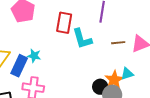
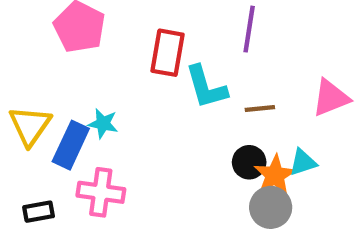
brown line: (118, 43) -> (260, 109), moved
black circle: (100, 87) -> (249, 162), moved

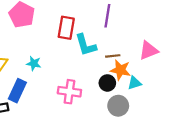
blue rectangle: (71, 145) -> (17, 91), moved
orange star: (275, 175) -> (120, 70), moved, turned -30
pink cross: (101, 192) -> (69, 92), moved

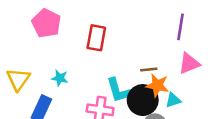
purple line: (107, 16) -> (181, 27), moved
cyan L-shape: (86, 45) -> (118, 90), moved
black circle: (107, 83) -> (143, 100), size x1.6

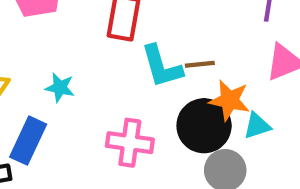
brown line: (149, 70) -> (200, 64), moved
cyan L-shape: (118, 90) -> (162, 66), moved

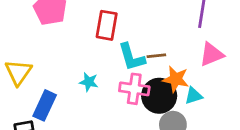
cyan star: (60, 88) -> (89, 82), moved
pink cross: (130, 143) -> (134, 89), moved

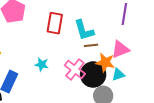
pink triangle: (212, 54) -> (120, 49), moved
cyan L-shape: (132, 57) -> (84, 30), moved
pink cross: (134, 89) -> (75, 69), turned 30

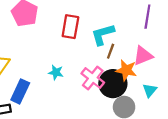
cyan L-shape: (84, 30) -> (103, 34), turned 90
brown line: (91, 45) -> (111, 51), turned -64
cyan triangle: (118, 75) -> (150, 90), moved, turned -32

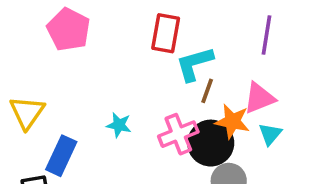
red rectangle: (70, 27) -> (166, 33), moved
pink cross: (93, 78) -> (178, 134), turned 30
cyan triangle: (150, 90) -> (270, 134), moved

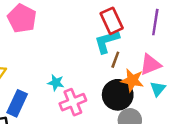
red rectangle: (166, 33) -> (112, 21), moved, turned -35
pink cross: (178, 134) -> (73, 102), moved

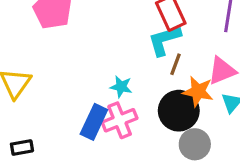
cyan star: (56, 83) -> (121, 87), moved
blue rectangle: (17, 103) -> (94, 122), moved

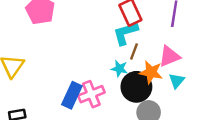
cyan star: (121, 87) -> (119, 69), moved

